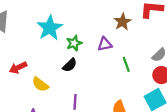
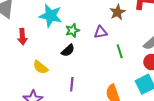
cyan star: (50, 28) -> (51, 16), turned -30
red arrow: (18, 68) -> (22, 37), moved, turned -70

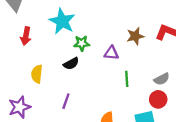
yellow semicircle: (40, 67) -> (37, 74), turned 42

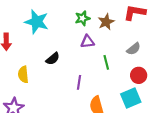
green star: (82, 43) -> (82, 18), moved
gray semicircle: (162, 79) -> (134, 49), moved
purple line: (66, 101) -> (79, 82), moved

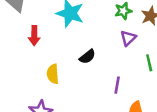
purple triangle: (87, 42) -> (128, 38), turned -40

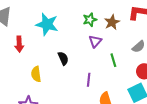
black semicircle: (87, 57) -> (63, 58), turned -72

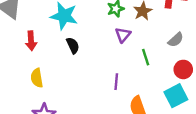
black semicircle: (63, 58) -> (73, 45), moved
yellow semicircle: (36, 74) -> (37, 78), moved

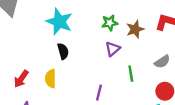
red arrow: (31, 41) -> (21, 79), moved, turned 30
yellow semicircle: (37, 78) -> (51, 79), moved

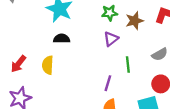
black semicircle: (63, 51) -> (62, 39), turned -77
purple line: (99, 93) -> (108, 83), moved

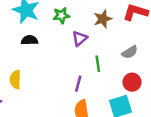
green star: (110, 13) -> (61, 15), moved
yellow semicircle: (48, 65) -> (15, 80), moved

